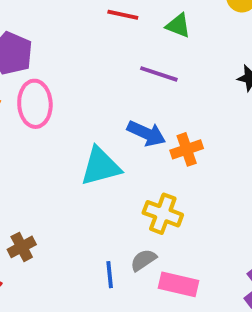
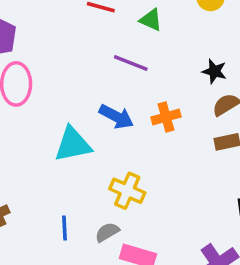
orange cross: (187, 149) -> (166, 117), moved
blue line: (110, 275) -> (64, 228), moved

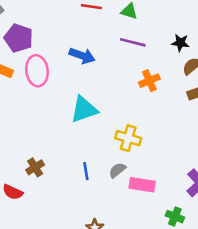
purple line: (131, 63) -> (133, 42), moved
blue arrow: (116, 117) -> (82, 56), moved

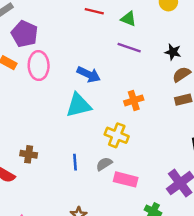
blue arrow: (82, 56) -> (89, 74), moved
orange cross: (149, 81) -> (134, 100), moved
brown cross: (35, 167) -> (29, 154), turned 35

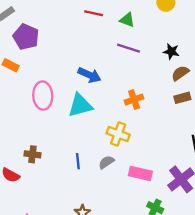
pink ellipse: (39, 66) -> (43, 96), moved
pink rectangle: (126, 179) -> (140, 173), moved

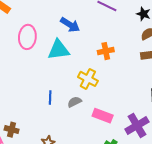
brown cross: (32, 154) -> (12, 130), moved

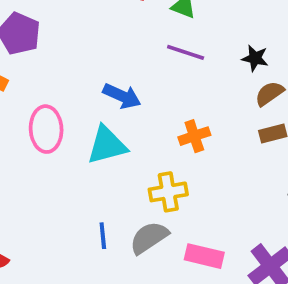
yellow cross: (88, 79) -> (168, 192), turned -30
gray semicircle: (74, 102) -> (149, 238), size x1.5

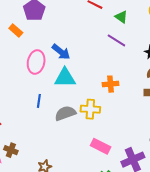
blue arrow: (122, 96) -> (61, 52), moved
blue line: (103, 236) -> (39, 101), moved
gray semicircle: (149, 238) -> (65, 113), moved

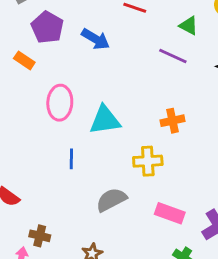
green triangle: (121, 17) -> (189, 26), moved
blue arrow: (61, 52) -> (96, 39), moved
gray semicircle: (65, 113) -> (111, 200), moved

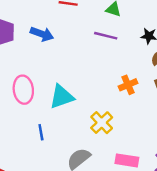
orange cross: (172, 121) -> (128, 85), moved
yellow cross: (148, 161) -> (102, 123), turned -30

